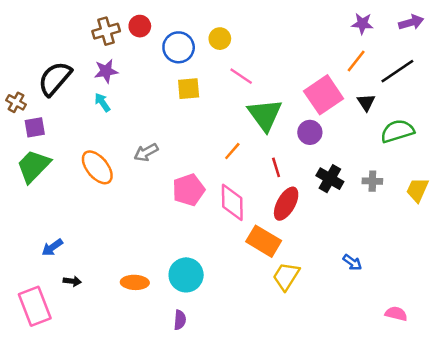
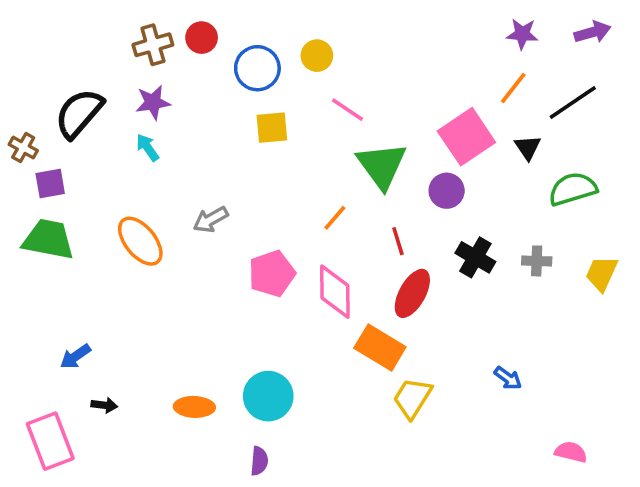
green trapezoid: (33, 166) -> (48, 239), turned 57

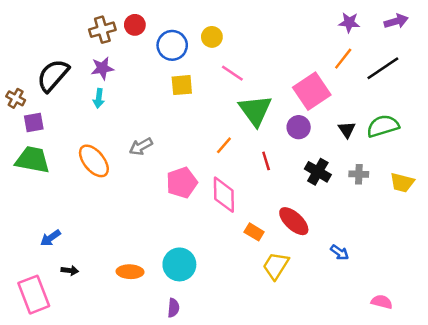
cyan arrow: (148, 147) -> (99, 98), turned -138
black triangle: (528, 147) -> (347, 130), moved
yellow trapezoid: (602, 274) -> (402, 183), turned -100
red ellipse: (412, 293) -> (294, 221), moved, turned -76
orange rectangle: (380, 347) -> (254, 232), size x0.6

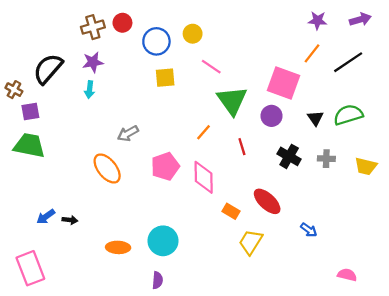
pink square: (312, 91) -> (284, 83), turned -36
orange ellipse: (94, 161) -> (107, 168), moved
black arrow: (70, 270) -> (70, 220), moved

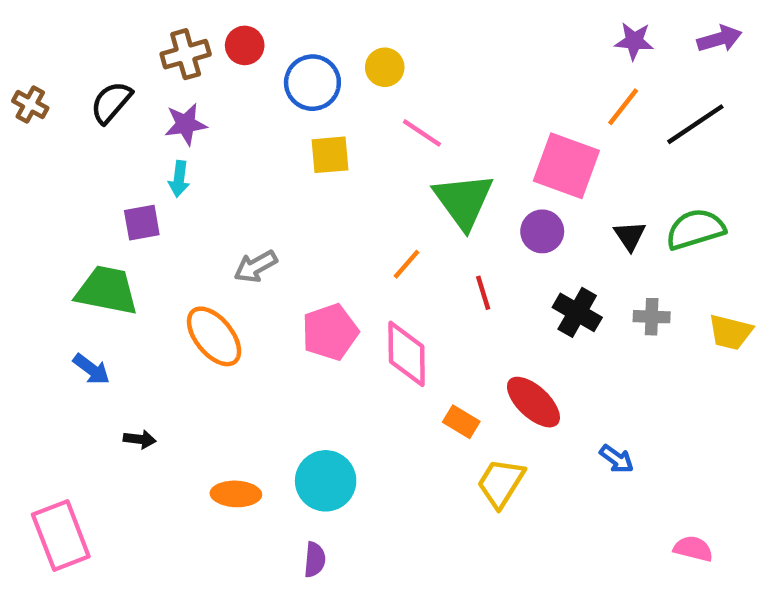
black semicircle: (48, 69) -> (111, 102), moved, size x0.7
brown cross: (14, 90) -> (30, 104), moved
purple square: (30, 112) -> (142, 223), moved
green trapezoid: (29, 145) -> (107, 290), moved
blue arrow: (46, 217) -> (92, 369), moved, turned -108

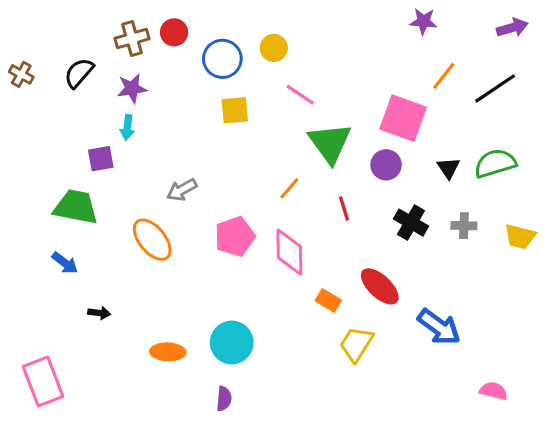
purple star: (634, 41) -> (423, 21), moved
blue arrow: (617, 459) -> (439, 327), size x1.8

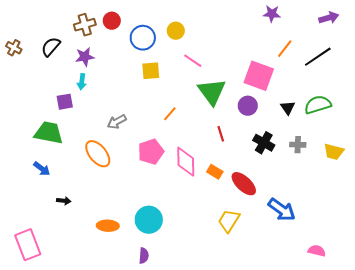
orange line: (289, 188) -> (170, 114), moved
orange rectangle: (328, 300) -> (215, 172), moved

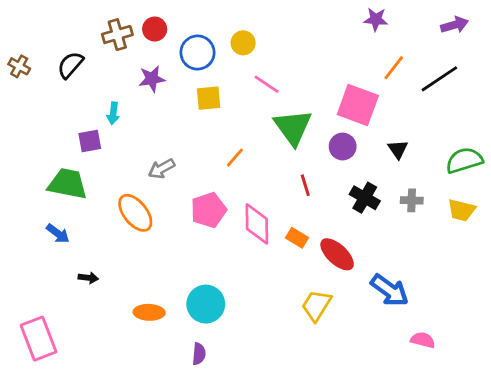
purple star: (85, 57) -> (152, 79), moved
green semicircle: (318, 105) -> (464, 160), moved
pink semicircle: (317, 251) -> (423, 340), moved

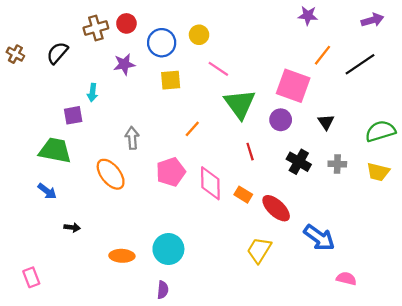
gray arrow: (162, 169) -> (132, 138), turned 115
pink rectangle: (39, 339) -> (31, 277), size x0.6

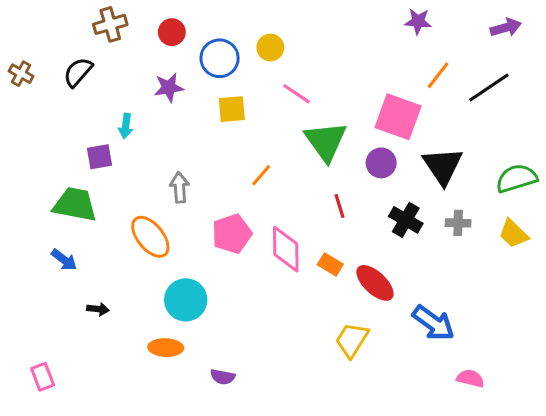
brown cross: (96, 28) -> (110, 24), moved
black triangle: (326, 122) -> (443, 166), size x1.8
yellow trapezoid: (378, 172) -> (513, 234), turned 30
cyan circle: (168, 249) -> (186, 300), moved
purple semicircle: (163, 290) -> (223, 377), moved, turned 96

